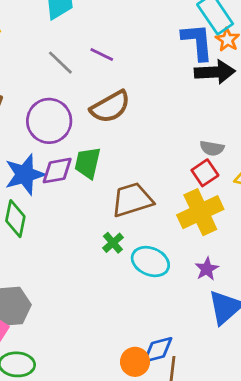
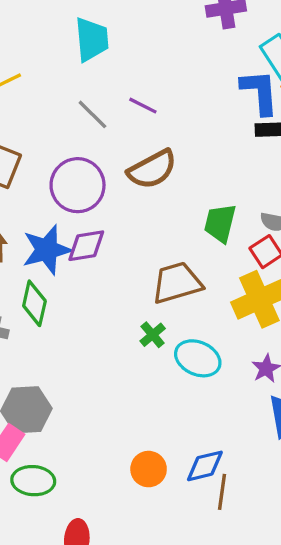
green trapezoid: (88, 163) -> (220, 223), moved
orange circle: (135, 362) -> (149, 469), moved

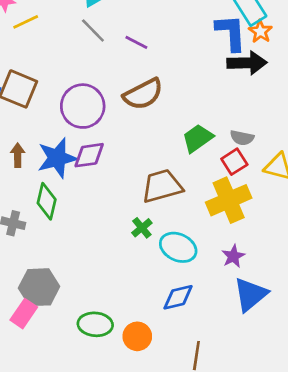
gray line: (92, 114) -> (93, 31), moved
green trapezoid: (220, 223) -> (198, 138), turned 40
blue diamond: (205, 466) -> (178, 297), moved
green ellipse: (33, 481) -> (95, 324), moved

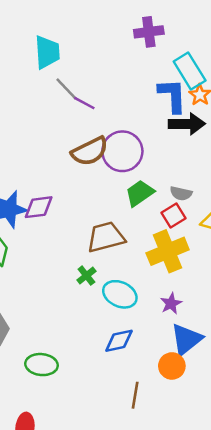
gray line: (93, 31) -> (66, 89), moved
purple circle: (83, 106) -> (122, 151), moved
orange circle: (137, 336) -> (172, 366), moved

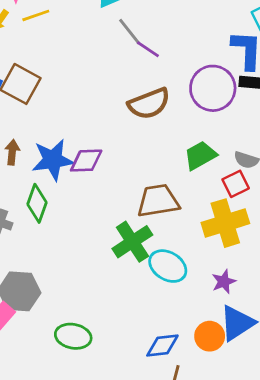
purple circle: (122, 151) -> (213, 88), moved
green cross: (86, 276) -> (132, 242), size x1.8
blue diamond: (119, 341) -> (162, 346), moved
orange circle: (172, 366) -> (210, 336), moved

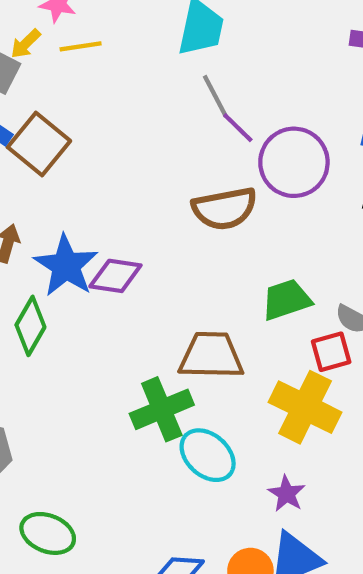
purple circle: (213, 88) -> (294, 162), moved
blue star: (53, 160) -> (66, 266), turned 30
yellow cross: (225, 223) -> (305, 407), turned 33
purple star: (224, 282) -> (287, 494), turned -30

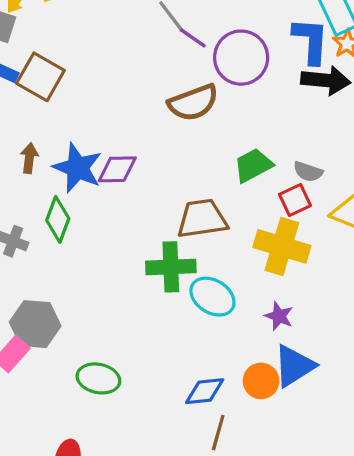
green cross: (162, 409) -> (171, 267), turned 30

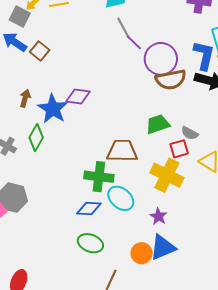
brown square: (40, 77) -> (40, 51), size x0.7
brown semicircle: (193, 103) -> (171, 80), moved
purple diamond: (117, 169) -> (78, 96), moved
green ellipse: (98, 378) -> (90, 243), moved
blue diamond: (205, 391) -> (89, 209), moved

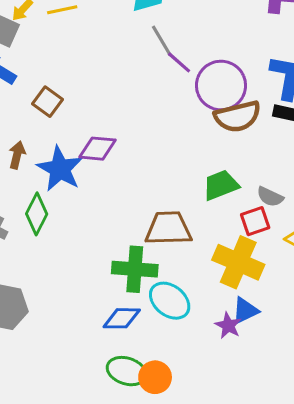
brown square: (40, 51) -> (47, 102), moved
blue triangle: (163, 247) -> (245, 311), moved, size x0.7
orange circle: (142, 253) -> (155, 377), moved

